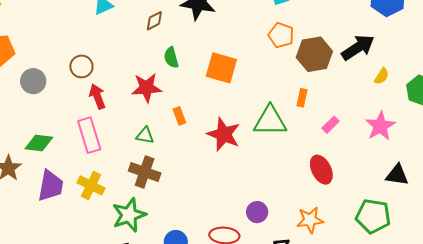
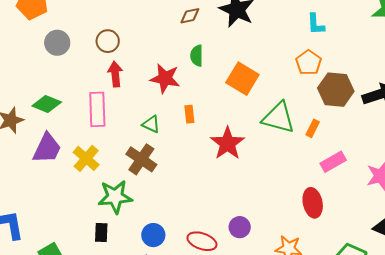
green triangle: (270, 121) -> (279, 118), moved
pink rectangle: (330, 125) -> (333, 162), size x1.4

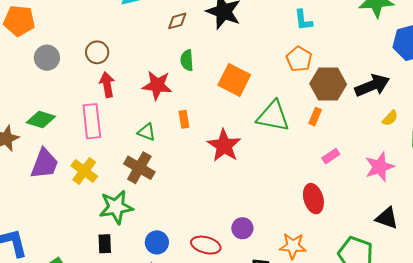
orange rectangle: (313, 128) -> (315, 117), moved
pink rectangle: (333, 162) -> (331, 156), size x0.7

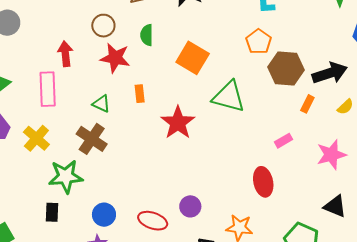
brown circle: (97, 52) -> (103, 26), moved
orange rectangle: (315, 117) -> (307, 104), moved

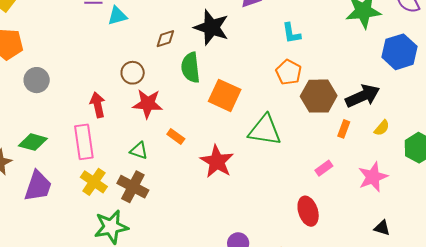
green semicircle: (147, 35) -> (191, 68), moved, size x1.4
orange rectangle: (140, 94) -> (176, 137), turned -42
yellow cross: (36, 138) -> (94, 182), moved
black triangle: (335, 206) -> (382, 228), size x0.7

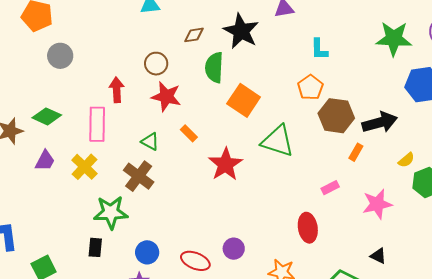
yellow semicircle: (382, 128) -> (406, 160), moved
yellow cross: (94, 182) -> (84, 167), moved
purple trapezoid: (38, 186) -> (45, 161), size x0.7

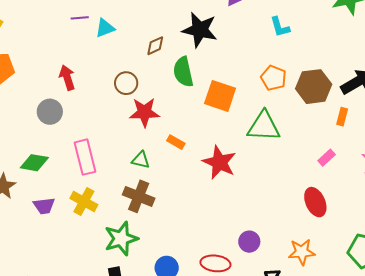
gray circle: (60, 56) -> (50, 112), moved
orange pentagon: (310, 87) -> (273, 78), moved
red arrow: (117, 90) -> (67, 78), moved
purple trapezoid: (45, 161) -> (44, 206), turned 70

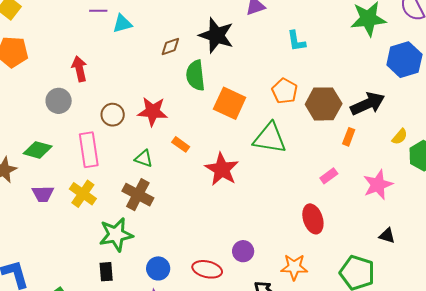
brown circle: (126, 83) -> (113, 115), moved

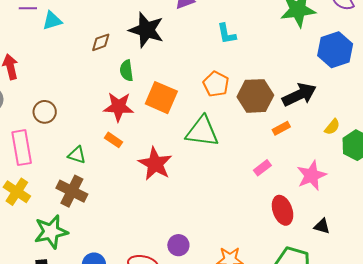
green semicircle: (195, 75) -> (127, 71), size x0.7
red star: (153, 112) -> (119, 107), moved
orange rectangle: (349, 137) -> (281, 128), turned 42
red ellipse: (313, 219) -> (283, 210), moved

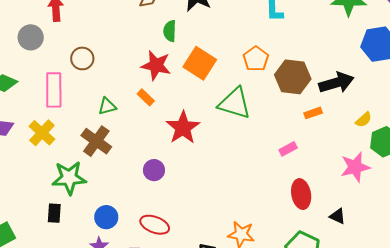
green triangle: (77, 155) -> (107, 106), turned -42
pink star: (312, 175) -> (355, 167), moved
purple circle: (178, 245) -> (154, 170), moved

